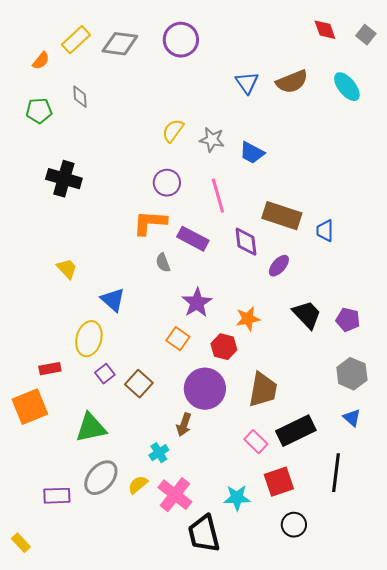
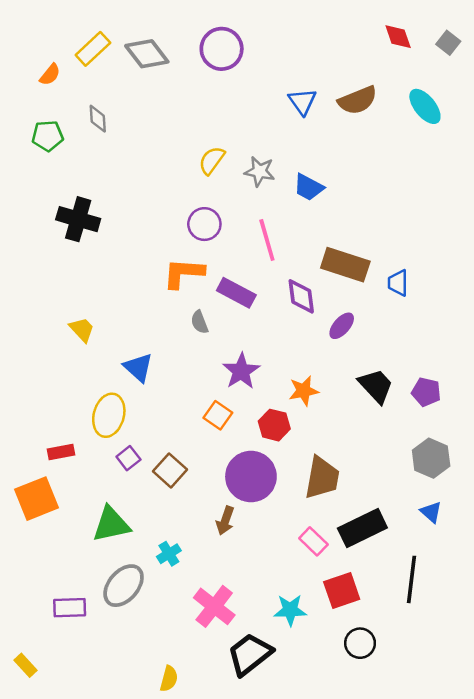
gray diamond: (120, 44) -> (147, 54), turned 45
cyan cross: (159, 453) -> (169, 554), moved
yellow semicircle: (138, 485) -> (169, 679), moved, turned 145
black trapezoid: (204, 534) -> (250, 654), turned 66

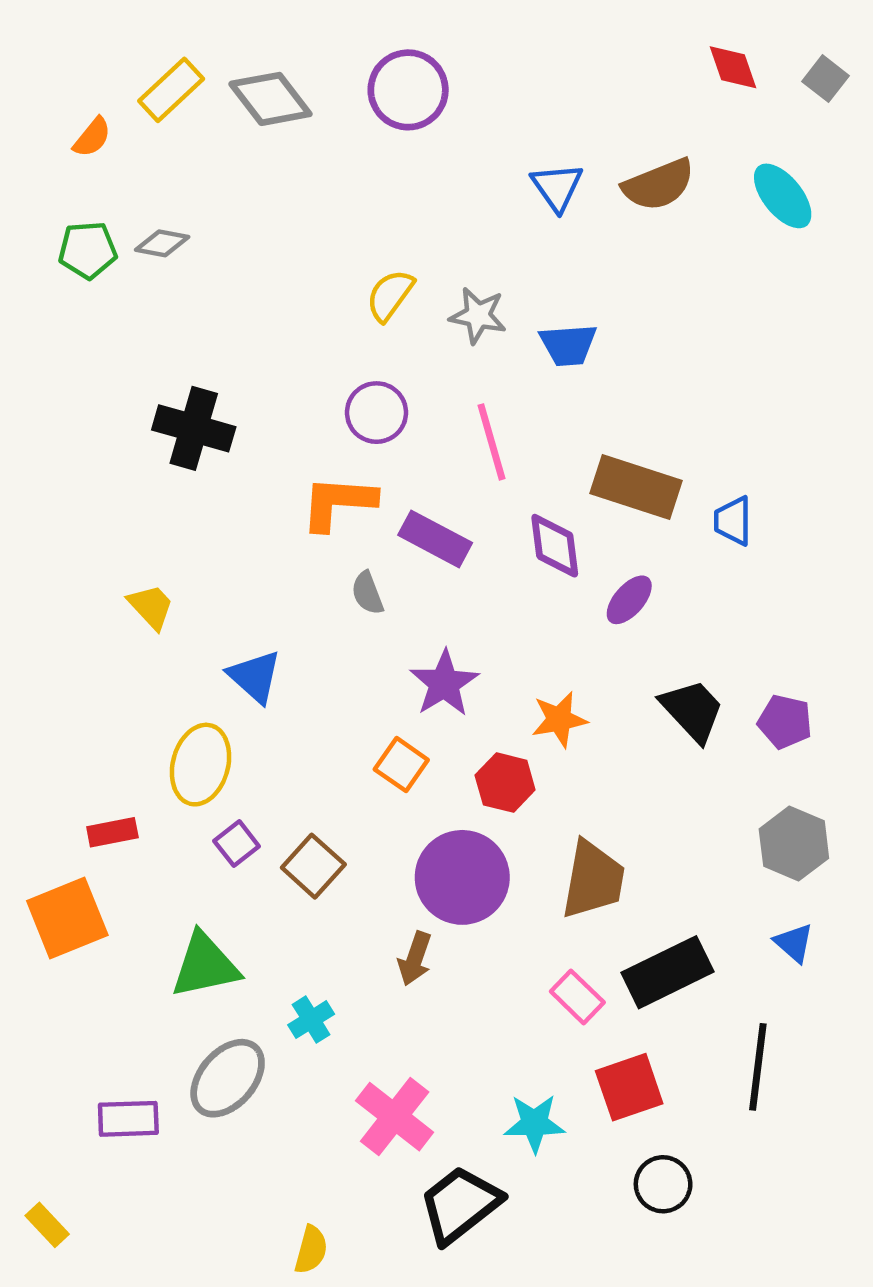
gray diamond: (98, 119) -> (162, 243), moved, turned -76
blue trapezoid: (309, 187) -> (568, 345), turned -32
black cross: (78, 219) -> (194, 428), moved

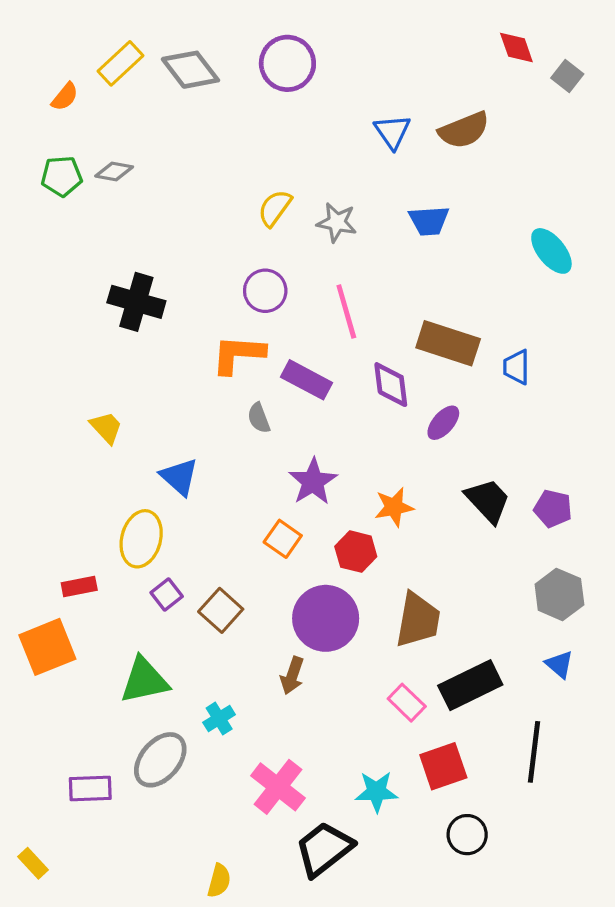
gray square: (826, 79) -> (567, 76), moved
cyan ellipse: (783, 196) -> (551, 251), moved
blue trapezoid: (568, 345) -> (429, 221), moved

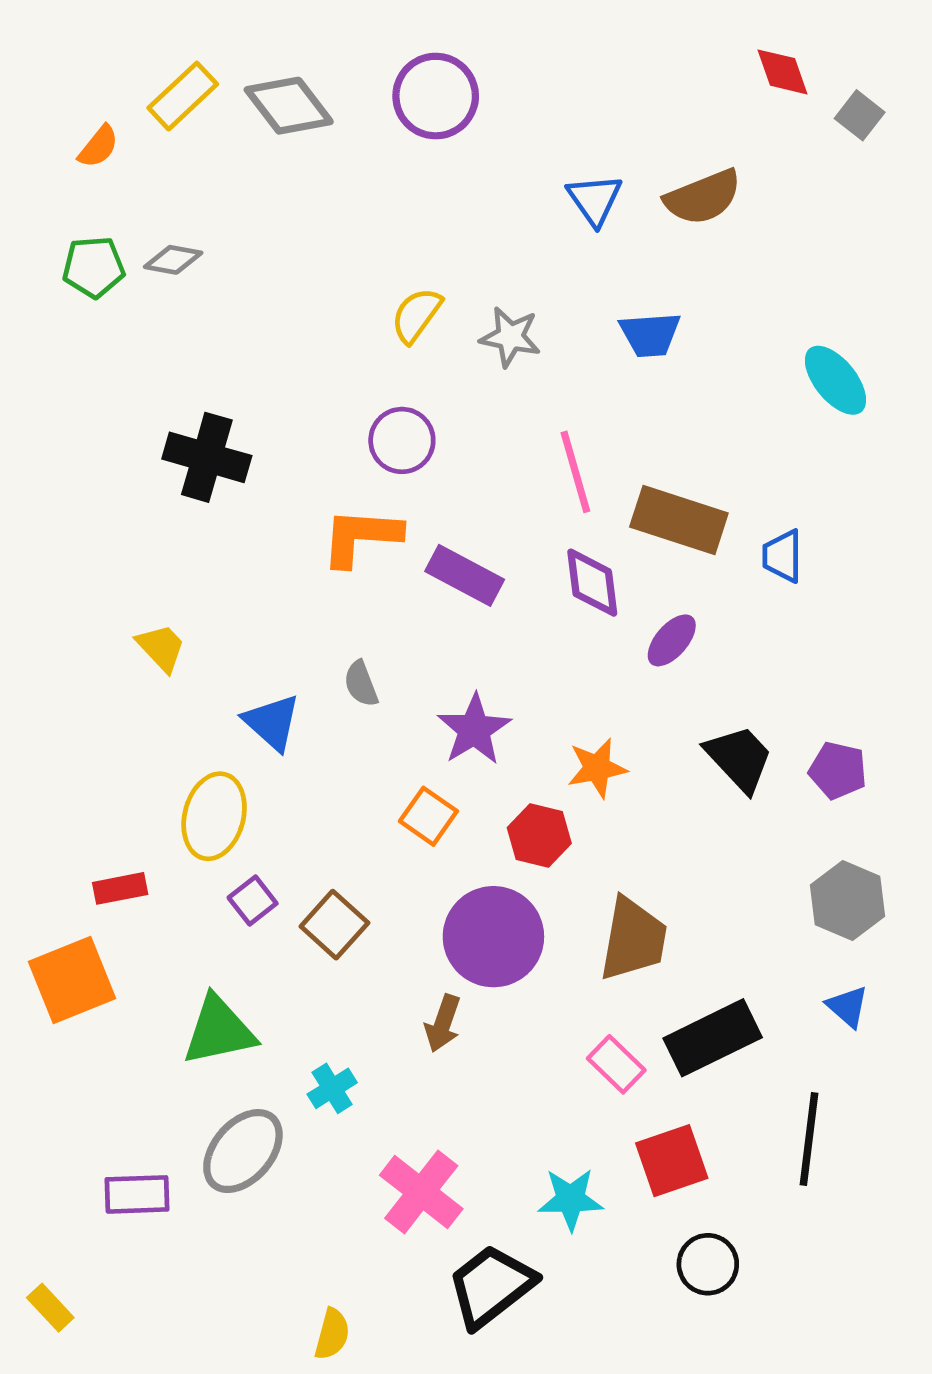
pink line: (346, 311) -> (575, 472), moved
gray semicircle: (259, 418) -> (361, 684), moved

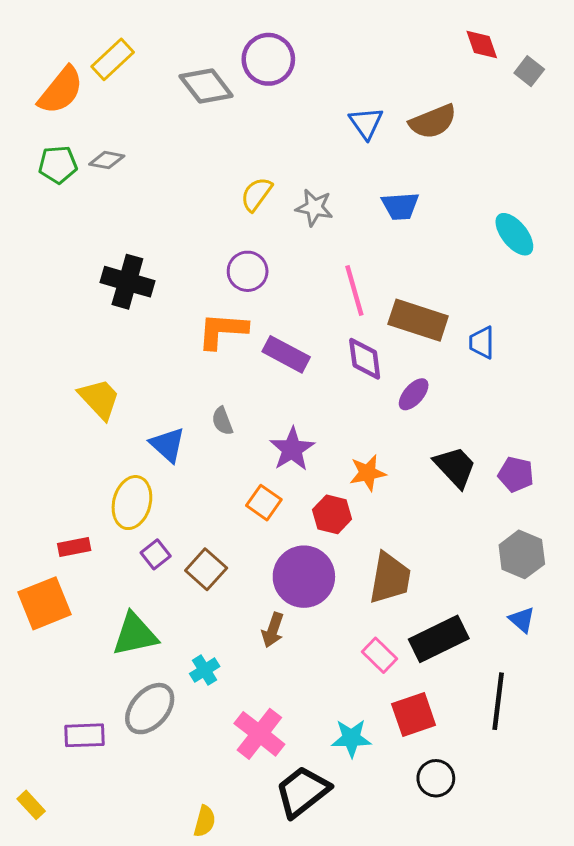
gray diamond: (289, 106) -> (206, 86), moved
orange semicircle: (98, 147) -> (61, 90), size x1.8
yellow trapezoid: (161, 648) -> (99, 399), size x1.4

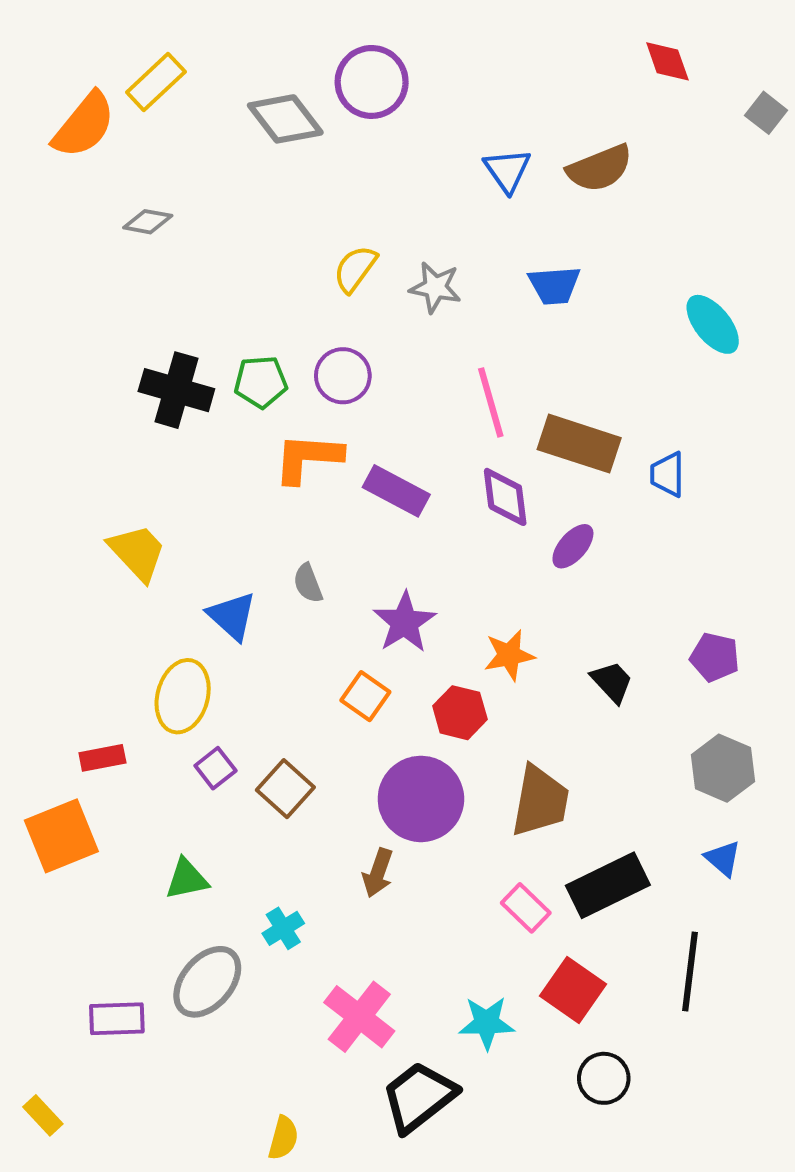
gray square: (529, 71) -> (766, 113), moved
green pentagon: (58, 165) -> (261, 382), moved
black trapezoid: (455, 467) -> (612, 682), moved, size x0.7
green triangle: (135, 634) -> (187, 879), size x0.7
red square: (414, 715) -> (573, 990), turned -36

